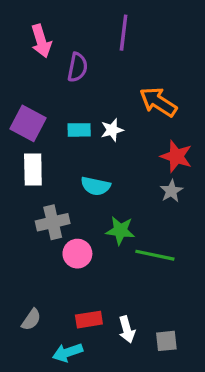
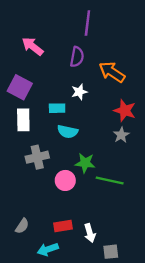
pink arrow: (41, 41) -> (33, 46), moved, turned 145
purple semicircle: (77, 67) -> (77, 57), moved
cyan rectangle: (79, 130) -> (57, 108), moved
pink circle: (77, 254) -> (65, 180), moved
gray square: (166, 341) -> (111, 252), moved

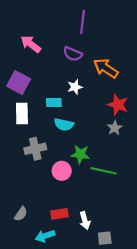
purple semicircle: (77, 57) -> (73, 54), turned 102

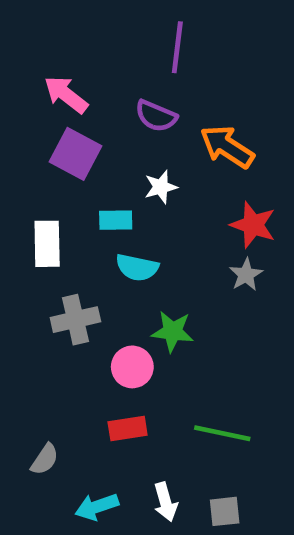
purple square: (19, 83) -> (75, 154), moved
green line: (104, 171) -> (222, 433), moved
red rectangle: (59, 214) -> (128, 429), moved
white arrow: (85, 220) -> (165, 502), moved

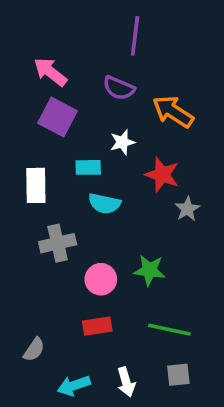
red star: (253, 225) -> (162, 175), moved
green star: (173, 331) -> (149, 270), moved
gray square: (225, 511) -> (178, 375), moved

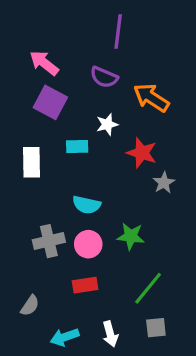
cyan semicircle: (104, 204) -> (87, 205), moved
gray cross: (58, 243) -> (49, 241), moved
green line: (169, 330) -> (148, 288), turned -63

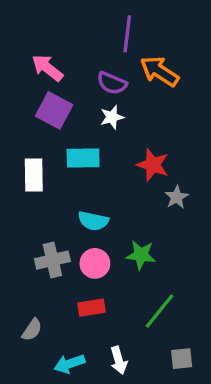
orange arrow: (151, 98) -> (160, 71), moved
white star: (107, 124) -> (112, 117), moved
cyan rectangle: (77, 146) -> (83, 158), size x1.4
gray square: (156, 328) -> (182, 359), moved

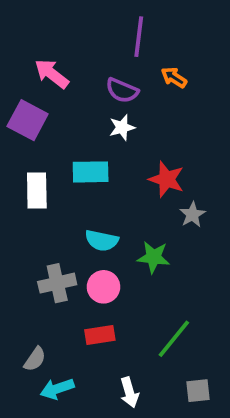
orange arrow: (160, 71) -> (174, 77), size x0.6
purple square: (54, 110) -> (28, 120), moved
green star: (141, 255) -> (154, 257), moved
cyan arrow: (69, 364) -> (57, 389), moved

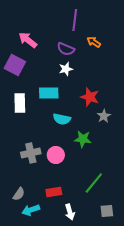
cyan semicircle: (102, 241) -> (62, 119), moved
red rectangle: (100, 335) -> (54, 192), moved

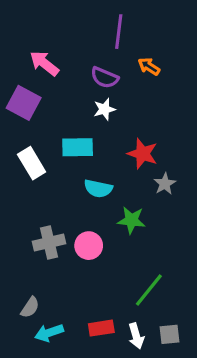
white rectangle: (20, 103) -> (32, 163), turned -30
red rectangle: (54, 192) -> (101, 328), moved
white arrow: (70, 212) -> (136, 336), moved

